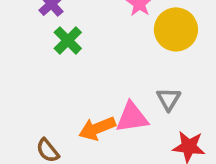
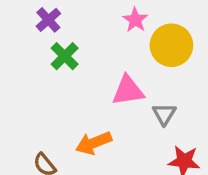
pink triangle: (132, 117) -> (128, 91), moved

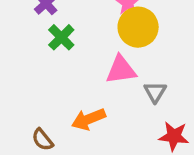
yellow circle: (171, 45) -> (138, 27), moved

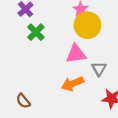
orange arrow: (89, 119) -> (73, 84), moved

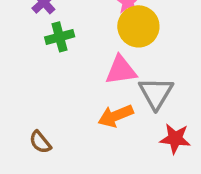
green cross: (36, 32) -> (60, 37), turned 30
gray triangle: (99, 69) -> (156, 93), size x1.5

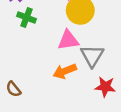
green cross: (60, 37) -> (27, 18), turned 36

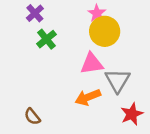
green cross: (27, 18) -> (46, 39), turned 30
red star: (105, 87) -> (132, 114), turned -30

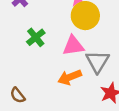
green cross: (46, 39) -> (36, 37), moved

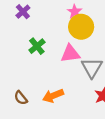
orange arrow: (70, 77) -> (53, 96), moved

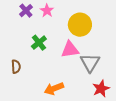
pink star: (75, 12) -> (47, 11), moved
brown semicircle: (21, 98) -> (16, 67), moved, turned -144

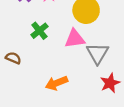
brown semicircle: (16, 67) -> (13, 58), turned -64

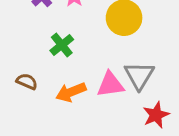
pink triangle: (75, 39) -> (110, 85), moved
orange arrow: (57, 83) -> (71, 92), moved

